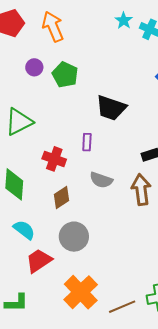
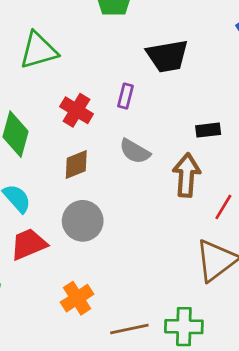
black trapezoid: (111, 108) -> (167, 56), turned -40
orange cross: (81, 292) -> (77, 298), size x0.7

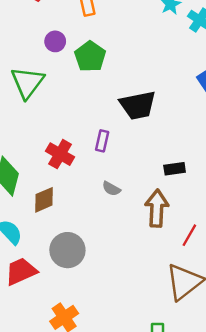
green triangle: (39, 50) -> (28, 83), moved, turned -36
gray semicircle: (135, 151) -> (111, 189), size x0.7
brown diamond: (76, 164) -> (44, 200), moved

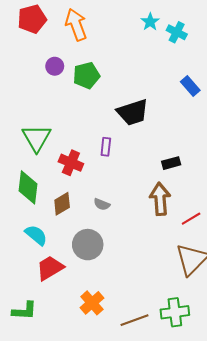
green pentagon: (90, 56) -> (86, 75), turned 30
green triangle: (28, 83) -> (37, 138), moved
gray semicircle: (111, 189) -> (102, 204), moved
red line: (189, 235) -> (191, 219), turned 36

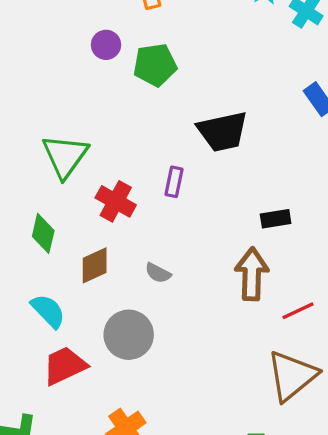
green diamond: (28, 187) -> (43, 233), size x0.7

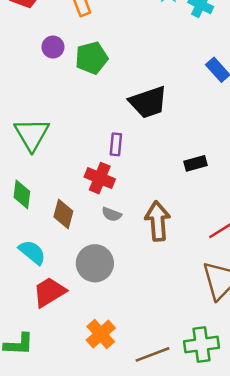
red cross: (116, 201) -> (100, 178), moved
brown diamond: (95, 265) -> (63, 214), turned -44
brown arrow: (252, 274) -> (158, 221), moved

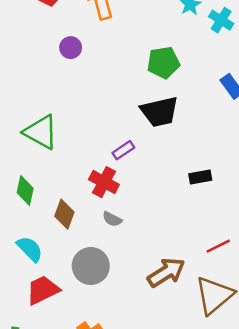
green pentagon: (92, 58) -> (163, 63), moved
green triangle: (32, 134) -> (41, 132), turned -36
purple rectangle: (116, 144) -> (123, 150), turned 45
brown arrow: (158, 221) -> (166, 272), moved, turned 57

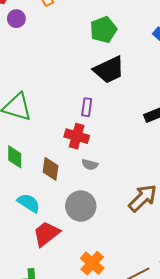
purple circle: (71, 48) -> (16, 19), moved
purple rectangle: (123, 150) -> (87, 107), turned -36

